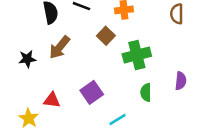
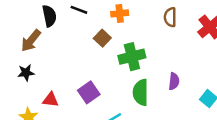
brown arrow: (60, 47) -> (31, 41), moved
black star: (27, 59) -> (26, 73), moved
green semicircle: (146, 92) -> (141, 92), size x1.5

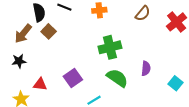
brown semicircle: (170, 17) -> (143, 13), turned -140
brown square: (102, 38) -> (49, 31), moved
green semicircle: (141, 92) -> (117, 78), turned 125

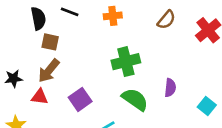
brown square: (49, 31) -> (50, 42), turned -32
brown arrow: (23, 34) -> (49, 71), moved
red triangle: (40, 84) -> (40, 97), moved

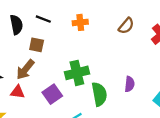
brown square: (50, 42) -> (37, 45), moved
green cross: (126, 62) -> (77, 73), moved
green semicircle: (135, 99) -> (99, 94), turned 45

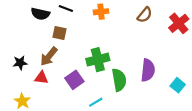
black semicircle: (16, 25) -> (40, 14), turned 114
purple semicircle: (130, 84) -> (148, 70), size x1.5

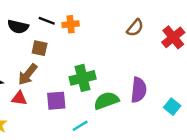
orange cross: (101, 12) -> (71, 24), moved
purple square: (74, 80) -> (56, 101), turned 30
green semicircle: (119, 80) -> (106, 101), turned -100

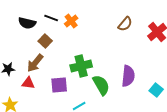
orange cross: (71, 24) -> (71, 21), turned -32
brown square: (40, 48) -> (45, 41), turned 32
green semicircle: (106, 101) -> (101, 85), turned 80

